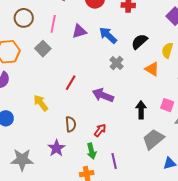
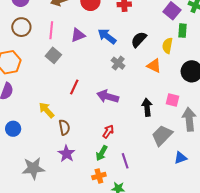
gray square: (43, 49) -> (53, 55), moved
brown semicircle: (71, 124) -> (64, 127), moved
green arrow: (91, 151) -> (102, 153), turned 49

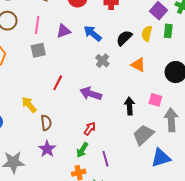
yellow semicircle: (167, 46) -> (147, 34), moved
gray square: (53, 55) -> (38, 50), turned 35
blue triangle: (180, 158) -> (161, 158), size x1.5

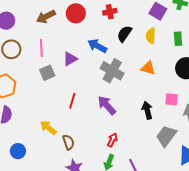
purple triangle: (64, 31) -> (70, 59), moved
green rectangle: (168, 31) -> (178, 39), moved
black semicircle: (124, 38) -> (124, 34), moved
gray cross: (102, 61) -> (112, 71), size x1.6
purple arrow: (91, 94) -> (107, 105), turned 40

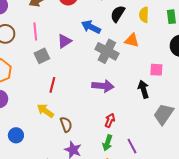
orange triangle: (148, 68) -> (132, 40), moved
pink square: (172, 99) -> (156, 70), moved
red line: (72, 101) -> (52, 85), moved
purple arrow: (107, 105) -> (103, 86), turned 140

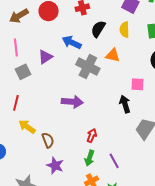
red line: (52, 85) -> (16, 103), moved
purple arrow: (103, 86) -> (72, 102), moved

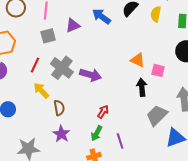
orange triangle: (113, 55) -> (138, 60), moved
gray cross: (88, 67) -> (62, 68), moved

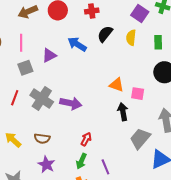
yellow arrow: (41, 90) -> (13, 140), moved
brown semicircle: (59, 108) -> (42, 139), turned 112

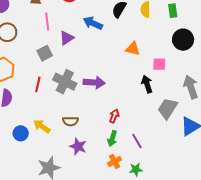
pink line: (21, 43) -> (47, 22), moved
orange triangle: (117, 85) -> (133, 49), moved

